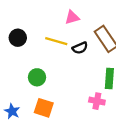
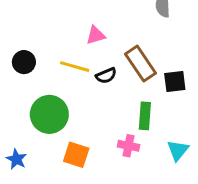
green circle: (37, 77) -> (49, 114), size x1.6
orange square: (44, 108) -> (76, 155), moved

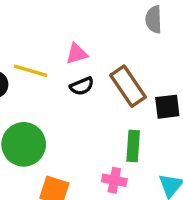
yellow line: (75, 67) -> (31, 71), moved
black semicircle: (106, 76) -> (82, 86), moved

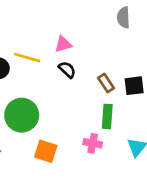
black semicircle: (82, 86) -> (67, 70), turned -114
brown rectangle: (128, 86) -> (106, 83), moved, size x0.6

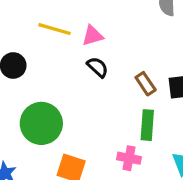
yellow line: (27, 58) -> (55, 29), moved

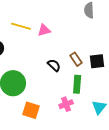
black semicircle: (98, 67) -> (54, 65), moved
pink cross: (129, 158) -> (66, 104), turned -32

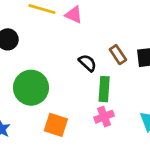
pink triangle: (44, 30) -> (74, 15), turned 40
green rectangle: (77, 84) -> (104, 89), moved

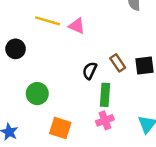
black semicircle: (88, 63) -> (90, 71), turned -108
green circle: (31, 88) -> (37, 94), size x0.7

